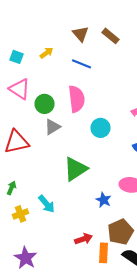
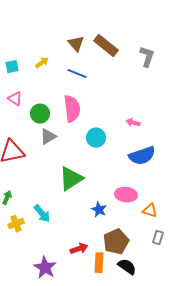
brown rectangle: (110, 36) -> (106, 46), size x1.4
cyan square: (16, 57) -> (12, 67), turned -32
pink triangle: (20, 89) -> (15, 99), size x0.7
purple star: (26, 258) -> (45, 268), moved

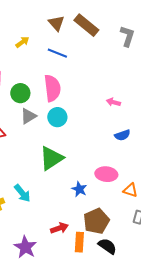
cyan circle: (96, 138) -> (57, 117), moved
blue semicircle: (142, 156) -> (122, 135), size x0.6

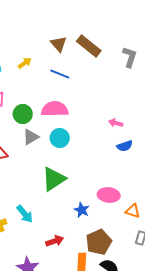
pink semicircle: (52, 88) -> (55, 109), turned -84
blue semicircle: (122, 135) -> (125, 146), moved
red arrow: (59, 228) -> (55, 241), moved

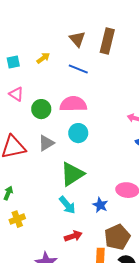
brown rectangle: (89, 46) -> (107, 41), turned 65
gray triangle: (31, 137) -> (46, 143), moved
cyan arrow: (25, 214) -> (67, 205), moved

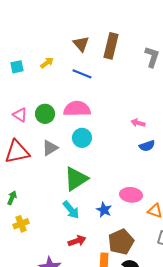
pink triangle: (16, 94) -> (20, 115), moved

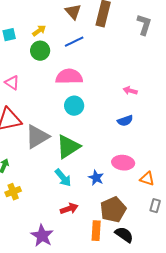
blue line: (82, 74) -> (74, 42), turned -48
green circle: (45, 114) -> (40, 51), moved
blue semicircle: (147, 146) -> (125, 121), moved
gray triangle: (50, 148) -> (37, 137), moved, size x1.5

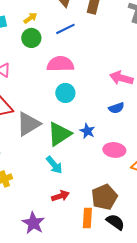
pink arrow: (130, 91) -> (121, 78), size x1.6
blue star: (96, 178) -> (87, 131), moved

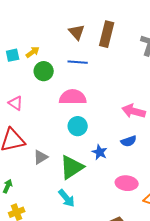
yellow arrow: (30, 18) -> (33, 52), moved
blue line: (65, 29) -> (78, 62), turned 30
gray triangle: (28, 124) -> (41, 157), size x0.6
blue star: (87, 131) -> (100, 152), moved

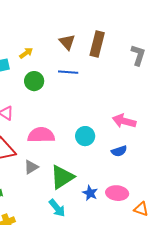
yellow arrow: (33, 52) -> (26, 53), moved
pink semicircle: (73, 97) -> (41, 135), moved
cyan circle: (78, 126) -> (85, 136), moved
blue star: (100, 152) -> (90, 193), moved

